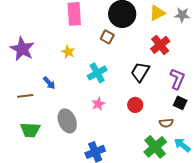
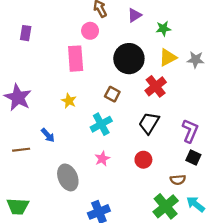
brown square: (107, 37) -> (112, 94), moved
red cross: (160, 45) -> (156, 86), moved
green trapezoid: (30, 130) -> (18, 206), moved

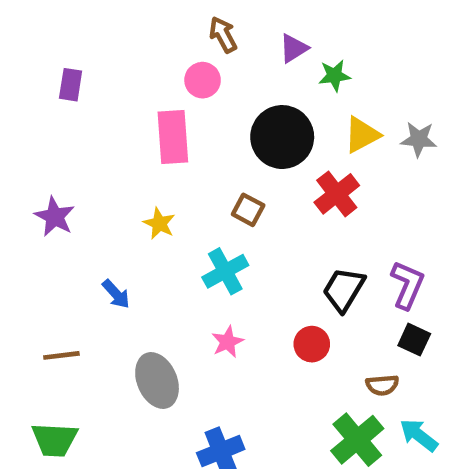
green star: (163, 29) -> (335, 76), moved
purple star: (18, 97) -> (55, 217), size x0.7
black trapezoid: (149, 123) -> (344, 289), moved
brown line: (21, 150) -> (61, 355), moved

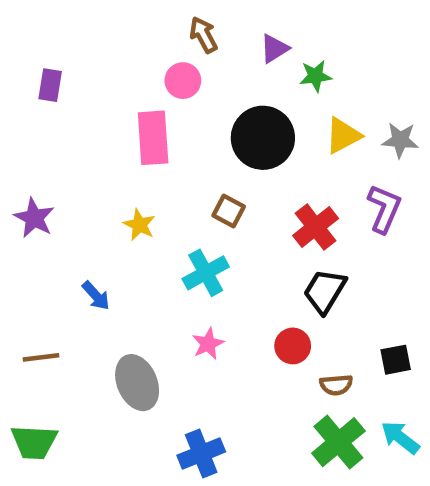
red cross: (337, 194) -> (316, 227), moved
purple L-shape: (407, 285) -> (384, 209), moved
black square: (414, 340) -> (396, 360), moved, turned -36
brown semicircle: (382, 385) -> (336, 385), moved

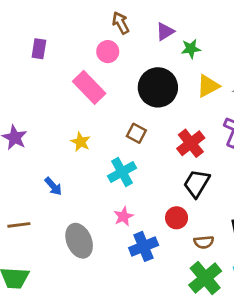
purple rectangle: (50, 85) -> (39, 49), moved
pink rectangle: (153, 138) -> (89, 87), turned -40
blue cross: (201, 454) -> (144, 246), moved

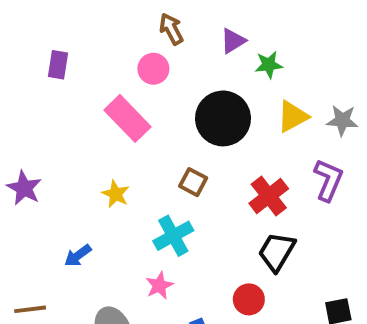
blue arrow: (53, 186) -> (78, 256), turned 96
pink star: (124, 216) -> (159, 285), moved

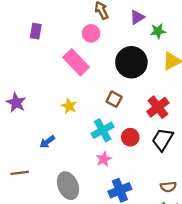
pink star: (159, 285) -> (104, 159), moved
red circle: (249, 299) -> (130, 137), moved

